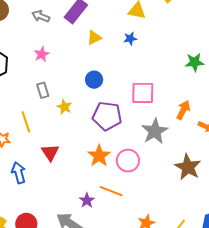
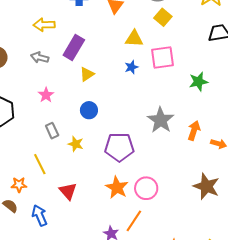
yellow triangle: (94, 38) -> (87, 74), moved
blue circle: (94, 80) -> (89, 110), moved
pink square: (143, 93) -> (162, 58), moved
gray star: (155, 131) -> (161, 120), moved
orange line: (111, 191) -> (134, 221), turned -70

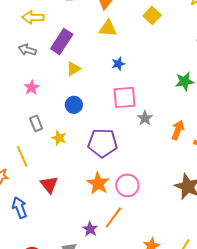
yellow triangle: (134, 39) -> (108, 28), moved
pink square: (162, 58) -> (125, 97), moved
gray star: (161, 120) -> (145, 118), size x0.6

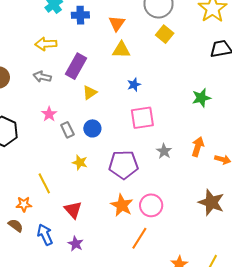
gray star: (145, 118) -> (164, 151), moved
gray rectangle: (36, 123) -> (67, 130), moved
purple star: (90, 229) -> (76, 244), moved

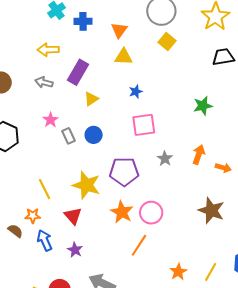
yellow star: (80, 162) -> (86, 185), moved, size x1.8
orange star: (24, 204) -> (33, 216), moved

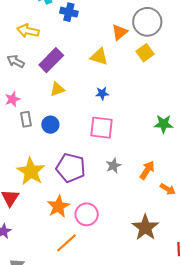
orange triangle: (119, 30) -> (120, 32), moved

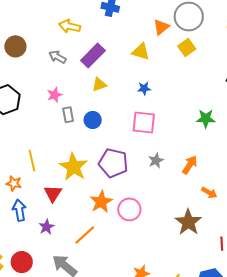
orange arrow: (168, 189) -> (209, 193), moved
orange line: (67, 243) -> (85, 235), moved

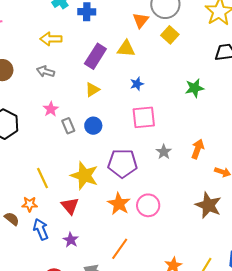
purple rectangle: (93, 55) -> (95, 56), moved
green star: (206, 119) -> (194, 88), moved
orange line: (85, 235) -> (120, 249), moved

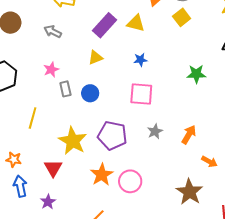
yellow line: (42, 178) -> (33, 118), moved, turned 30

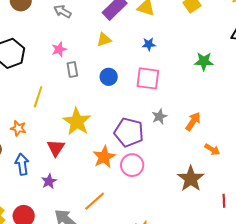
blue circle: (90, 93) -> (109, 77), moved
purple pentagon: (112, 135) -> (129, 132), moved
orange star: (14, 159) -> (18, 128), moved

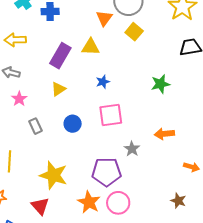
pink star: (59, 49) -> (19, 99), moved
orange arrow: (193, 121) -> (164, 134), moved, turned -114
brown star: (191, 179) -> (178, 201), size x0.6

